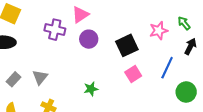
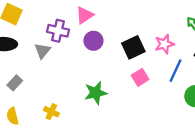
pink star: (159, 31) -> (164, 44), moved
gray triangle: (40, 77) -> (42, 51), moved
green star: (91, 89) -> (96, 93), size x1.5

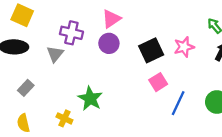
pink triangle: (85, 15) -> (111, 19), moved
blue line: (175, 71) -> (178, 103), moved
green star: (96, 93) -> (90, 98), moved, turned -30

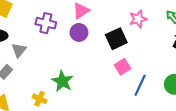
pink star: (184, 47) -> (138, 19), moved
gray triangle: (55, 54) -> (19, 50), moved

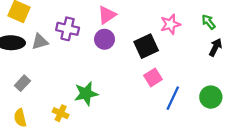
gray triangle: (19, 50) -> (40, 42), moved, turned 35
green star: (62, 81) -> (86, 94), turned 30

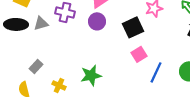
gray rectangle: (22, 83) -> (36, 66), moved
green star: (86, 94) -> (91, 75), moved

